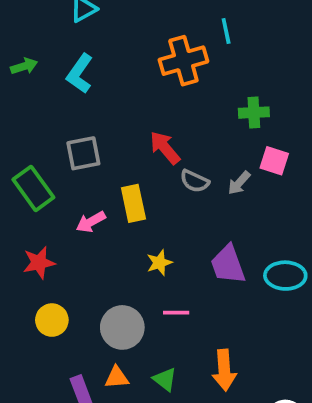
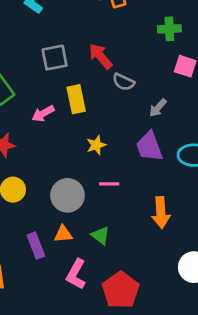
gray square: (83, 153) -> (55, 58), moved
gray arrow: (239, 183) -> (158, 108), moved
orange arrow: (224, 370) -> (161, 213), moved

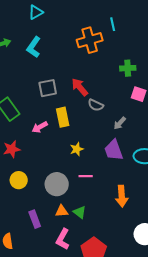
orange triangle: (63, 234) -> (62, 211), moved

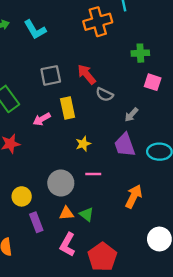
cyan L-shape: (34, 47) -> (35, 30), turned -65
yellow circle: (19, 180) -> (22, 196), moved
orange arrow: (122, 196) -> (134, 196), turned -150

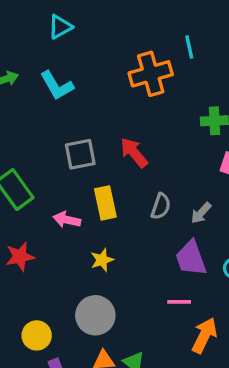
gray semicircle: (105, 95) -> (161, 206), moved, turned -96
pink arrow: (42, 119) -> (67, 220), turned 42
yellow star: (83, 144) -> (102, 260), moved
pink line: (93, 174) -> (179, 302), moved

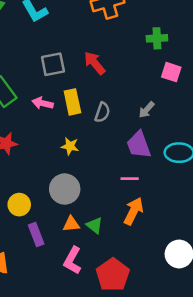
gray semicircle: (161, 206) -> (102, 112), moved
pink arrow: (67, 220) -> (43, 103), moved
yellow star: (102, 260) -> (70, 146), turned 30
orange arrow: (204, 335) -> (134, 211), moved

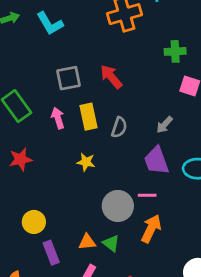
pink arrow: (43, 103) -> (58, 118), turned 60
gray circle: (65, 189) -> (118, 206), moved

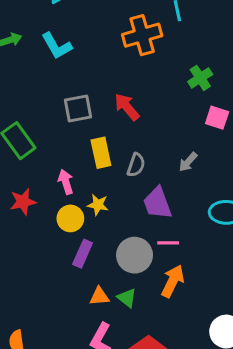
green cross: (175, 51) -> (200, 78), turned -30
pink arrow: (58, 118) -> (66, 182), moved
purple trapezoid: (156, 161) -> (157, 203), moved
yellow circle: (34, 222) -> (70, 218), moved
purple rectangle: (51, 253) -> (83, 254), moved, turned 45

